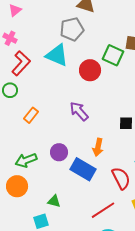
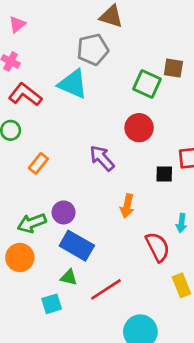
red L-shape: (21, 63) -> (25, 95), turned -95
red circle: (90, 70) -> (139, 128), moved
purple circle: (59, 152) -> (64, 212), moved
blue rectangle: (83, 169) -> (77, 246), moved
red line: (103, 210) -> (106, 289), moved

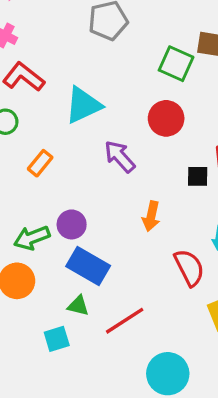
cyan triangle: (73, 84) -> (83, 105), moved, turned -48

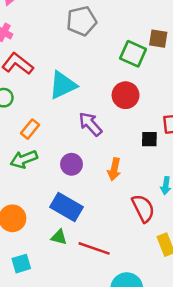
purple circle: (72, 224) -> (71, 164), moved
green arrow: (32, 238) -> (24, 159), moved
red line: (125, 321) -> (94, 248), turned 52
cyan square: (57, 339) -> (21, 264), moved

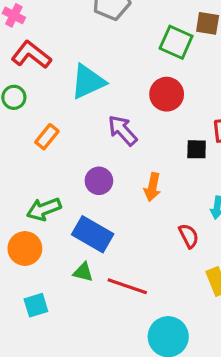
green arrow: (24, 159) -> (44, 209), moved
red semicircle: (143, 208) -> (189, 236), size x0.7

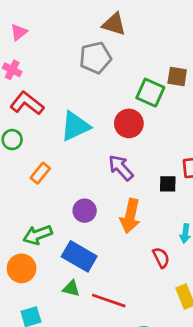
red circle: (167, 94) -> (129, 123), moved
purple arrow: (123, 130) -> (121, 168), moved
orange arrow: (152, 187) -> (130, 216), size x1.4

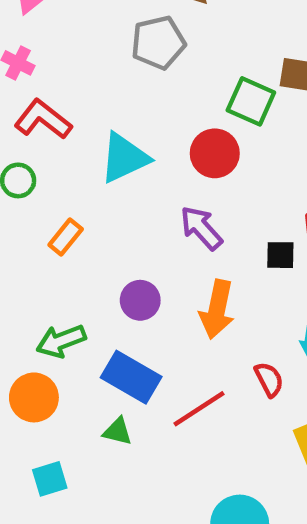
red line: (109, 301) -> (199, 409), moved, turned -52

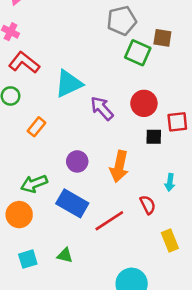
gray pentagon: (158, 43) -> (122, 21), moved
red circle: (215, 153) -> (144, 103), moved
purple arrow: (201, 228) -> (102, 108), moved
green triangle: (118, 431) -> (65, 255), moved

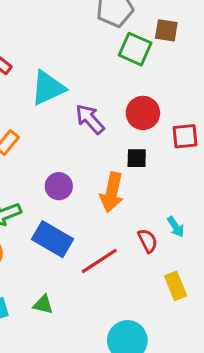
black square: (154, 137) -> (137, 158), moved
cyan arrow: (170, 182) -> (176, 227), moved, turned -42

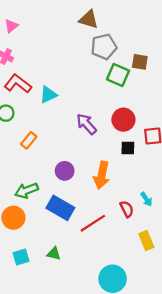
cyan triangle: (48, 88) -> (48, 95), moved, size x0.7
black square: (137, 158) -> (128, 148), moved

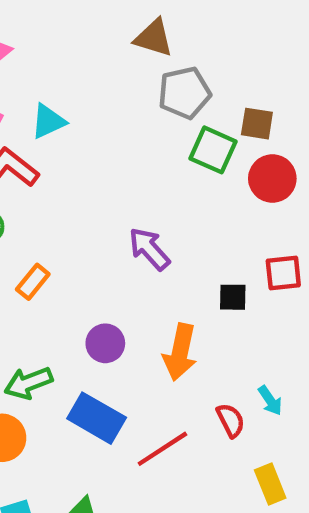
cyan triangle: (48, 95) -> (48, 121), moved
red circle: (123, 120) -> (272, 179), moved

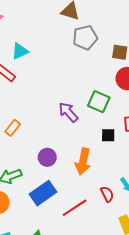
green square: (213, 150) -> (99, 102), moved
blue rectangle: (97, 418) -> (43, 193), turned -65

